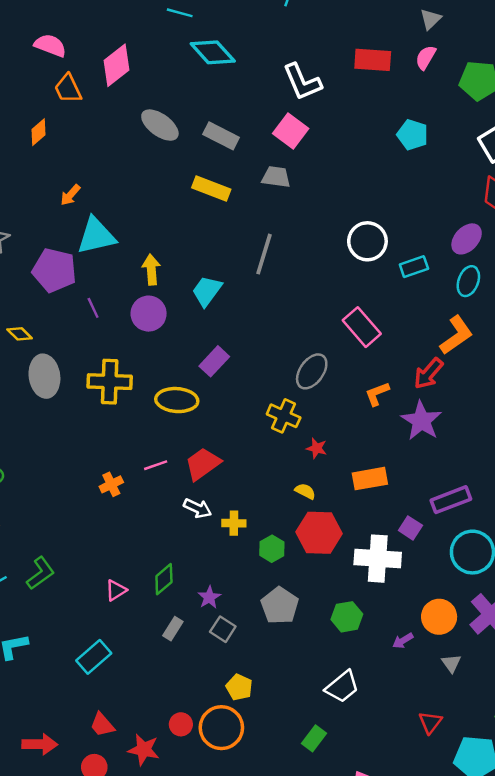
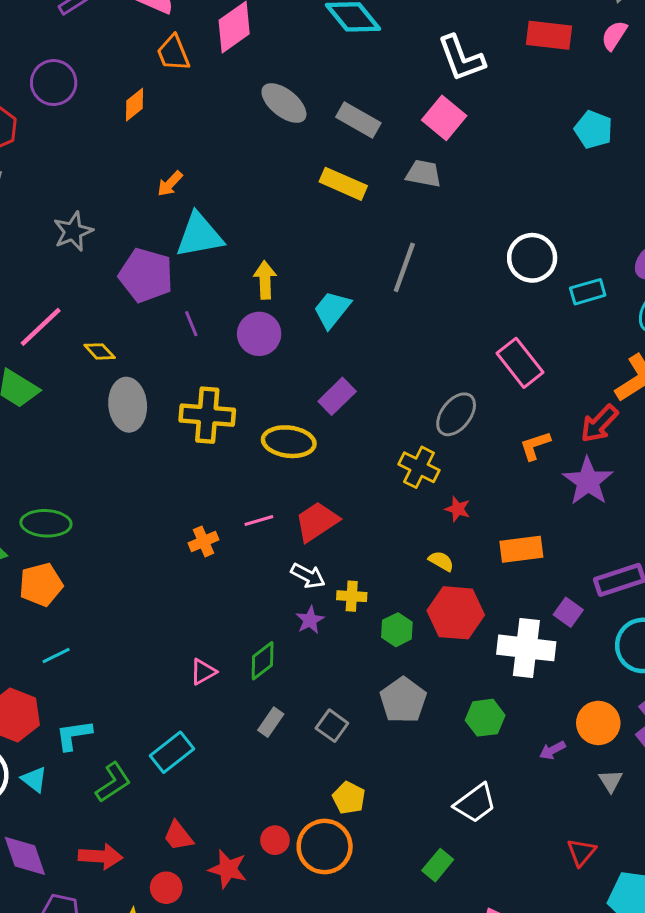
green L-shape: (41, 573) -> (113, 782), moved
purple star: (209, 597) -> (310, 620), moved

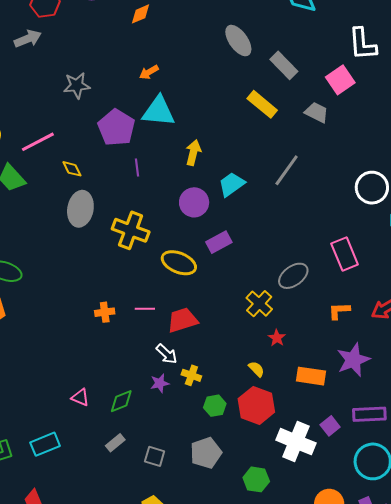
purple circle: (259, 334) -> (194, 202), moved
purple star: (588, 481) -> (353, 360), moved
pink triangle: (203, 672) -> (80, 397), turned 36
gray square: (332, 726) -> (155, 456), turned -35

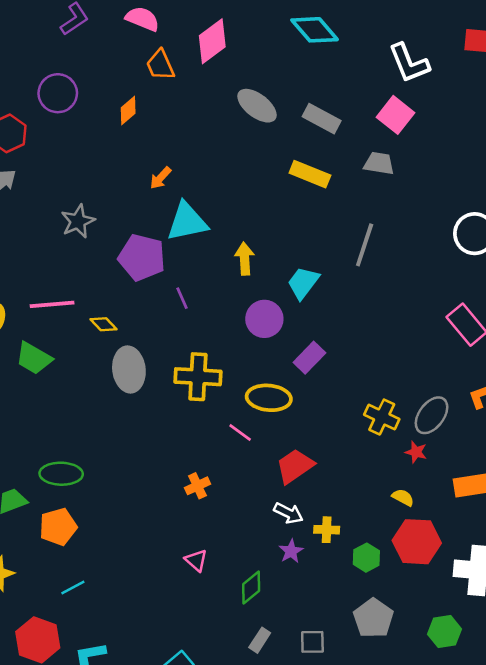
pink line: (38, 142) -> (52, 304), turned 40
gray ellipse: (293, 276) -> (432, 415), moved
pink line: (145, 309) -> (240, 432), moved, turned 54
pink triangle: (80, 397) -> (196, 560), moved, turned 36

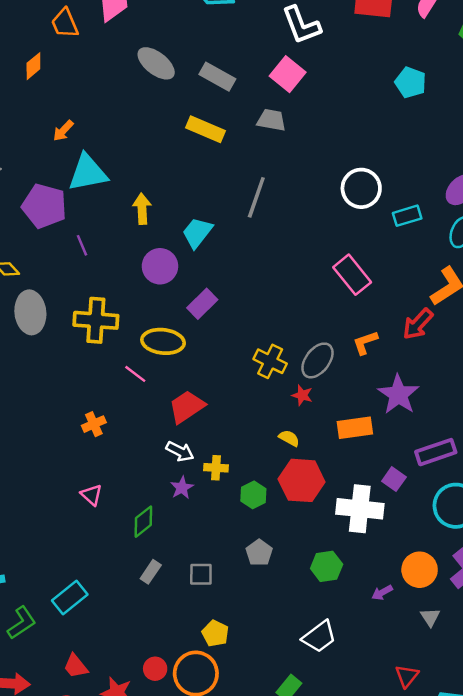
gray pentagon: (373, 618) -> (259, 553), size x0.7

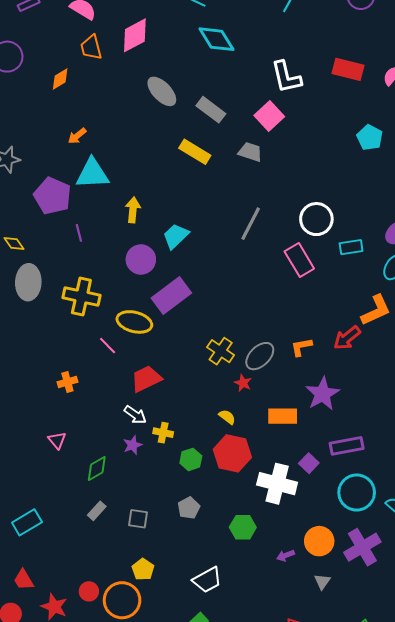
gray line: (256, 197) -> (251, 224), moved
pink rectangle: (352, 275) -> (299, 260), moved
purple rectangle: (202, 304) -> (171, 296), size x1.5
white trapezoid: (319, 637) -> (207, 580), moved

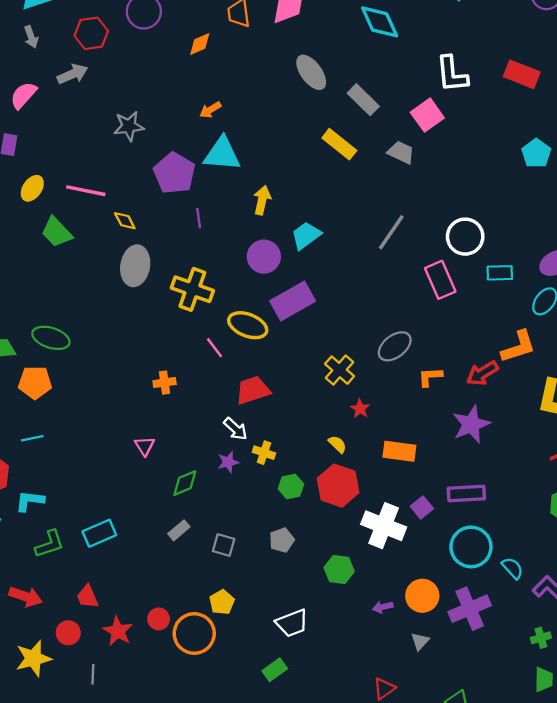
gray ellipse: (260, 356) -> (395, 346), moved
purple star: (323, 394) -> (471, 424), moved

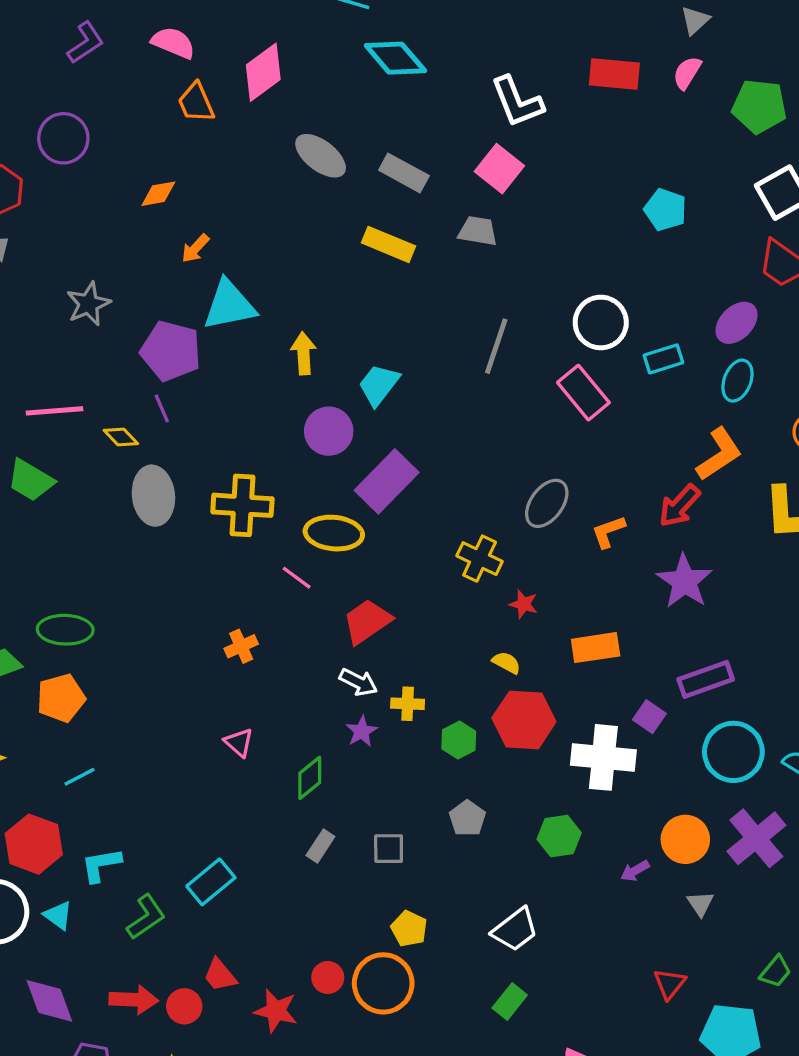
orange diamond: (200, 44) -> (158, 194), moved, turned 30
cyan pentagon: (536, 153) -> (665, 210), moved
purple line: (199, 218) -> (162, 408), moved
red circle: (68, 633) -> (184, 1006), moved

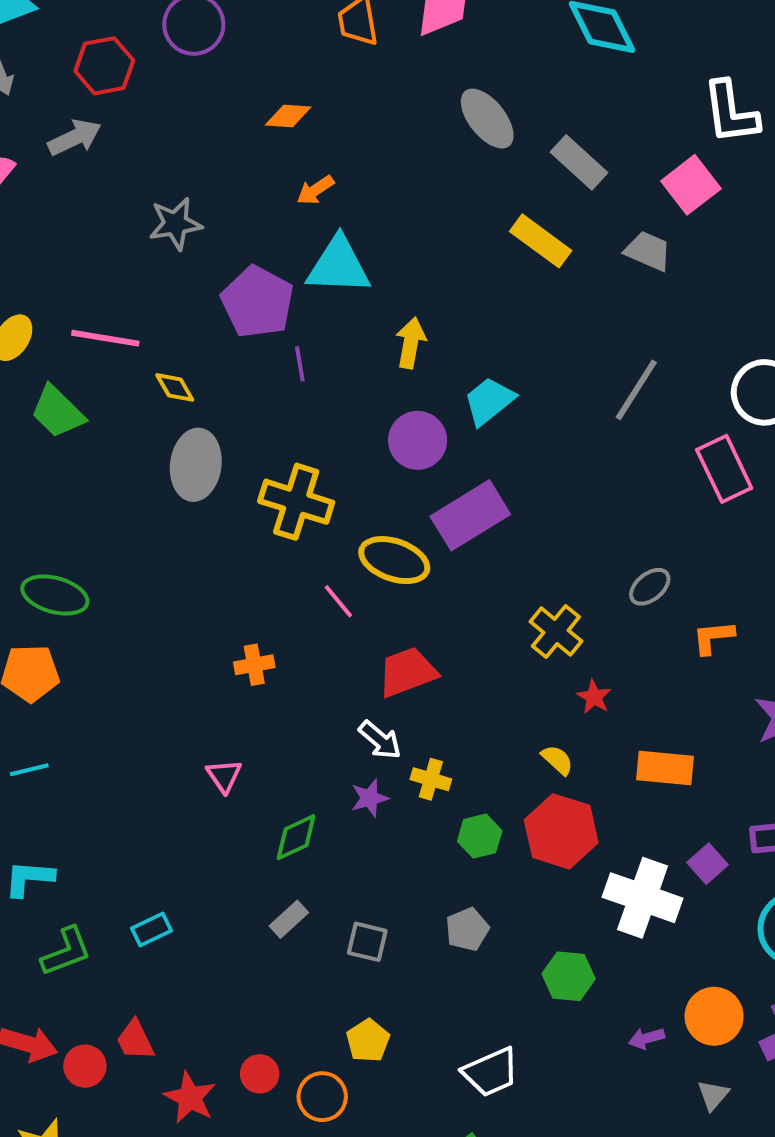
purple line: (162, 408) -> (300, 364), moved
gray ellipse: (547, 503) -> (650, 587), size x0.7
cyan rectangle: (211, 882) -> (152, 929), size x0.7
orange circle: (383, 983) -> (322, 1097), size x0.7

